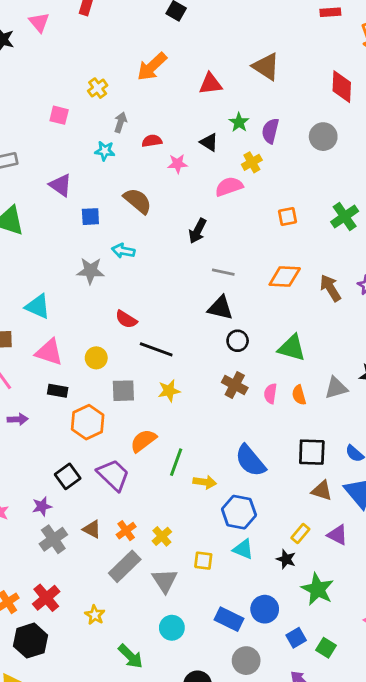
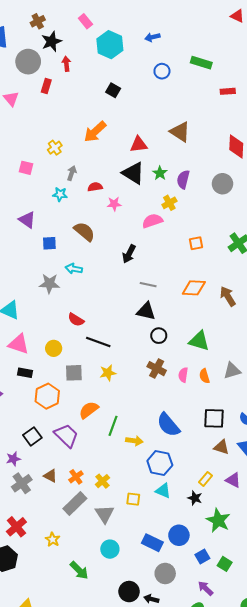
black triangle: (209, 142) -> (133, 173), moved, size x1.6

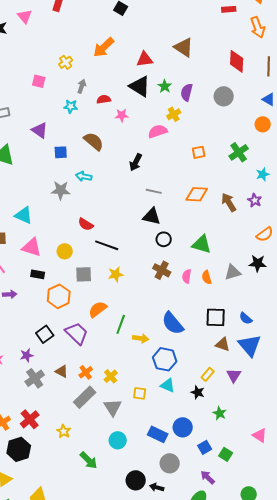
purple triangle: (233, 480) -> (234, 375), turned 35
green star: (218, 520) -> (220, 413), size x0.6

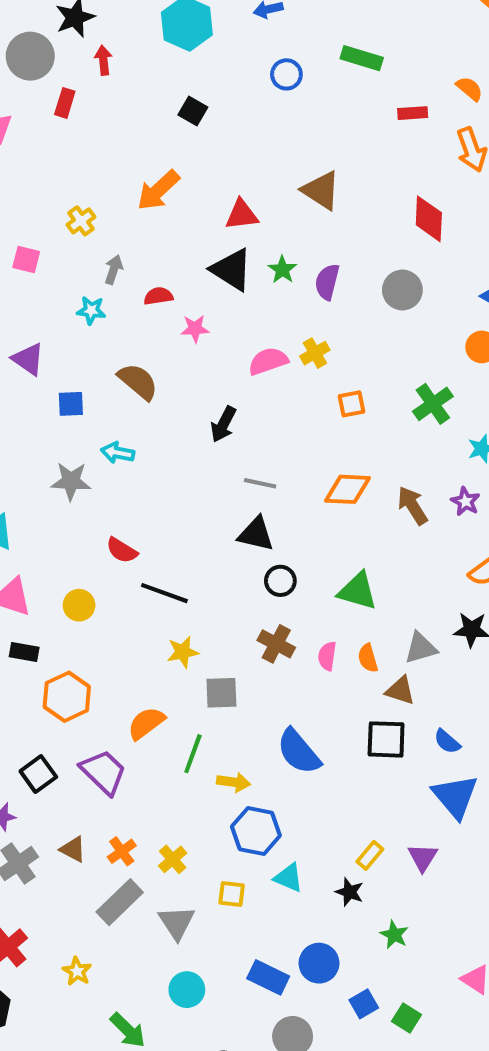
yellow cross: (174, 114) -> (315, 353), moved
gray square: (84, 274) -> (221, 693), moved
brown triangle: (223, 344) -> (400, 691), moved
blue hexagon: (165, 359) -> (256, 831), moved

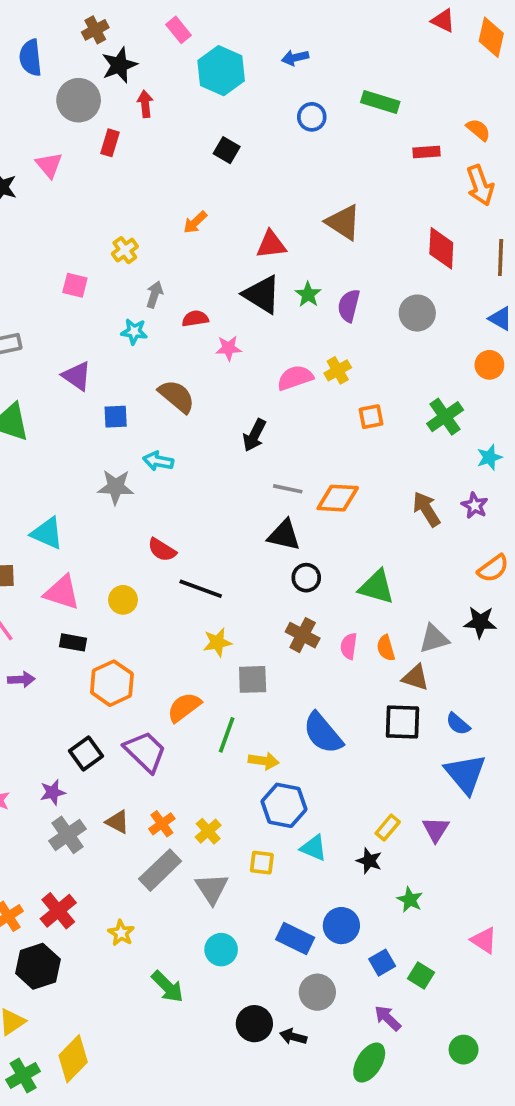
orange arrow: (158, 190) -> (195, 222), size x0.6
orange diamond: (347, 489) -> (338, 498), moved

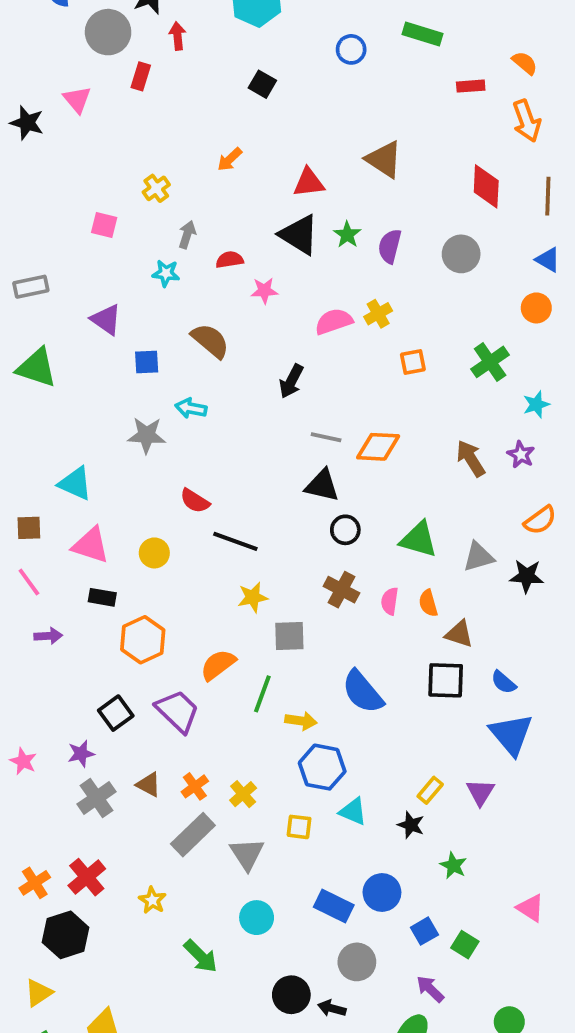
gray triangle: (434, 639) -> (478, 557), moved

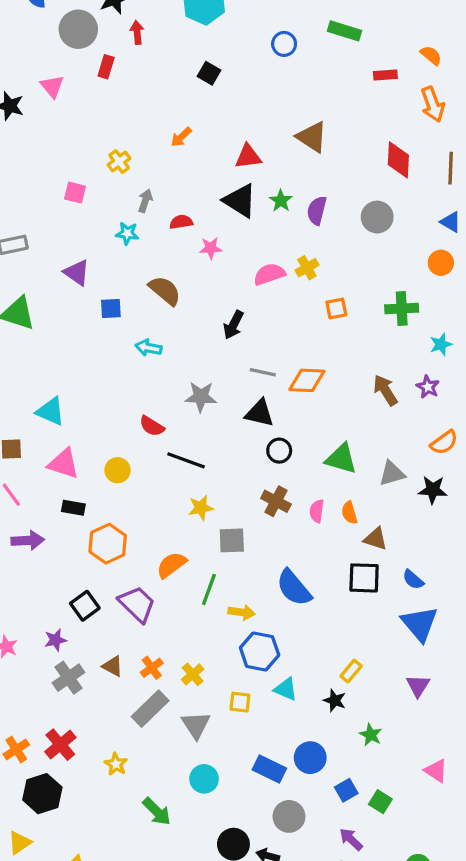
green cross: (490, 362) -> (402, 308), turned 32
gray star: (147, 435) -> (201, 397), moved
purple arrow: (48, 636) -> (28, 540), size x1.4
purple triangle: (480, 792) -> (418, 686), moved

